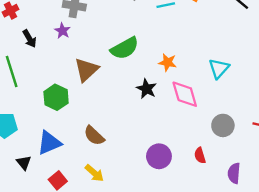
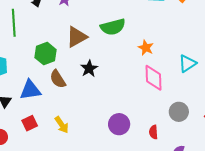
black star: (146, 89) -> (89, 69), moved
brown semicircle: (94, 136) -> (58, 79), moved

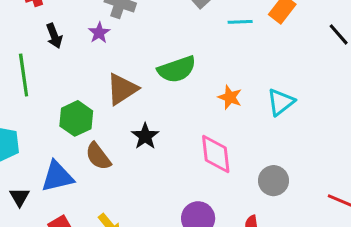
cyan triangle: (187, 63) -> (281, 102), moved
pink diamond: (153, 78) -> (216, 154), moved
gray circle: (179, 112) -> (274, 181), moved

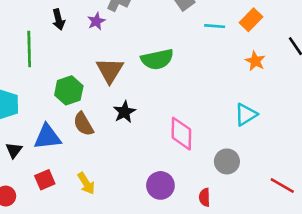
brown triangle: (122, 89) -> (110, 70), turned -32
orange star: (230, 97) -> (255, 61), moved
cyan triangle: (281, 102) -> (246, 115), moved

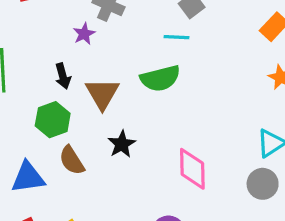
black arrow: (59, 19) -> (63, 76), moved
cyan line: (215, 26) -> (177, 37), moved
gray circle: (227, 161) -> (263, 184), moved

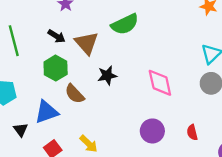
black arrow: (63, 76) -> (57, 36), turned -30
black star: (122, 144) -> (107, 75), turned 30

